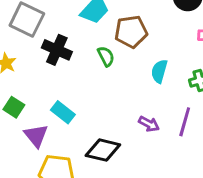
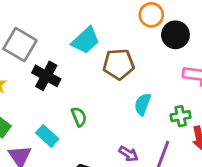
green semicircle: (106, 56) -> (79, 117), moved

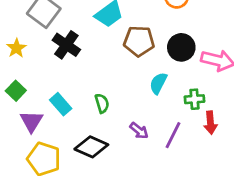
black circle: (175, 35) -> (181, 47), moved
green semicircle: (79, 117) -> (102, 103), moved

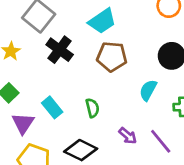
brown pentagon: (139, 41) -> (112, 57), moved
purple line: (173, 135) -> (161, 141), turned -68

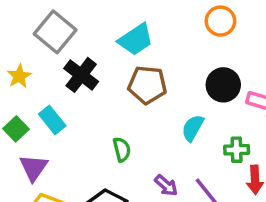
cyan rectangle: (52, 107) -> (52, 120), moved

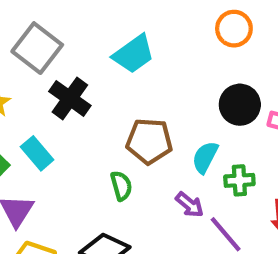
brown pentagon: (147, 85) -> (149, 141), moved
green cross: (237, 150) -> (239, 180), moved
purple arrow: (166, 185) -> (190, 205), moved

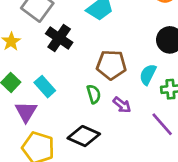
cyan rectangle: (37, 153) -> (45, 87), moved
purple arrow: (190, 205) -> (122, 105), moved

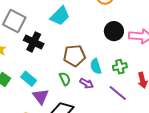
cyan semicircle: (148, 75) -> (96, 66), moved, turned -35
purple triangle: (26, 112) -> (41, 97), moved

